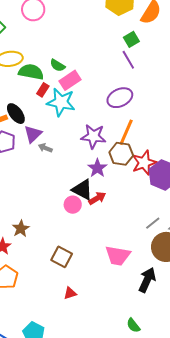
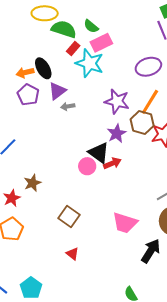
gray arrow: (45, 148) -> (68, 106), turned -40
red triangle: (70, 293) -> (73, 254), turned 48

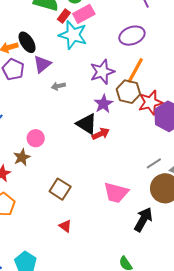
red rectangle: (73, 49) -> (64, 16), moved
purple star: (117, 101) -> (102, 72), turned -30
gray arrow: (68, 106) -> (58, 86), moved
pink circle: (87, 166) -> (36, 138), moved

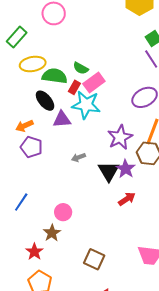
black ellipse: (27, 42) -> (45, 101), moved
purple triangle: (42, 64) -> (62, 119), moved, turned 42
black triangle: (87, 124) -> (109, 171), moved, turned 35

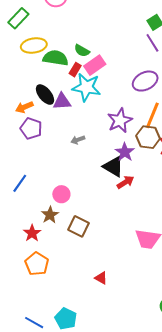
black ellipse: (45, 101) -> (45, 95), moved
black triangle: (109, 171) -> (113, 167), moved, turned -30
brown square: (94, 259) -> (79, 226), moved

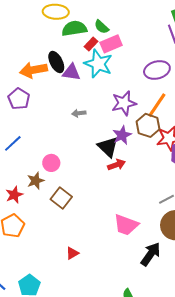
green semicircle: (56, 58) -> (74, 28), turned -30
orange arrow: (24, 107) -> (33, 70), size x1.5
purple pentagon: (31, 128) -> (19, 99), moved
red triangle: (101, 278) -> (72, 253), turned 48

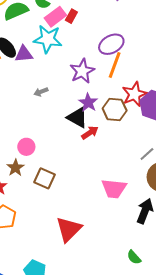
red rectangle: (91, 44) -> (71, 16), moved
purple ellipse: (157, 70) -> (111, 44), moved
brown hexagon: (148, 125) -> (115, 110), moved
red triangle: (72, 253) -> (69, 229), size x2.0

